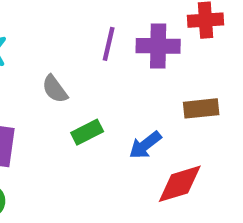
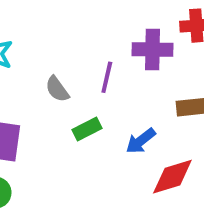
purple line: (109, 44) -> (107, 77), moved

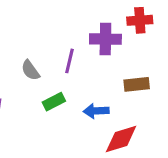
blue arrow: (141, 141) -> (96, 111), turned 35

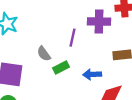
gray semicircle: (30, 70) -> (44, 54), moved

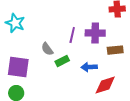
purple cross: (99, 21) -> (95, 33), moved

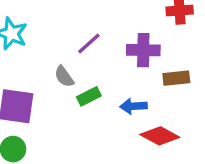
purple line: (72, 35) -> (89, 43), moved, turned 35
red diamond: (105, 85) -> (160, 136), turned 45

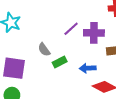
purple line: (89, 43) -> (71, 29), moved

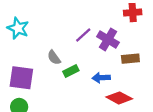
purple cross: (94, 33) -> (108, 39), turned 30

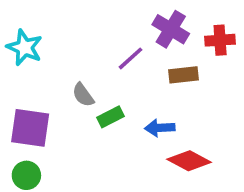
red cross: (133, 13) -> (220, 40), moved
purple cross: (108, 39) -> (171, 29), moved
brown rectangle: (130, 59) -> (184, 75), moved

